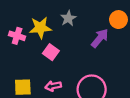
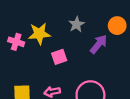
gray star: (68, 18) -> (77, 24), moved
pink square: (51, 52) -> (59, 57), moved, turned 35

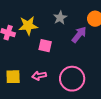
pink square: (59, 57) -> (45, 46), turned 32

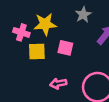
yellow square: (13, 77) -> (37, 51), moved

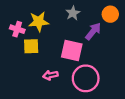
pink square: (65, 48) -> (72, 51), moved, size x1.5

